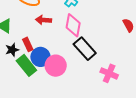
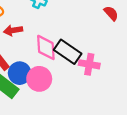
pink diamond: (73, 25) -> (46, 47), moved
pink cross: (109, 73) -> (89, 64), moved

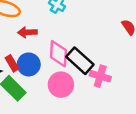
blue circle: (20, 73) -> (29, 64), moved
pink circle: (39, 79) -> (61, 85), moved

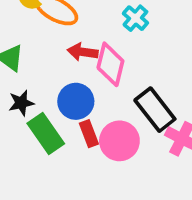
pink diamond: (58, 54) -> (110, 64), moved
red rectangle: (12, 63) -> (89, 134), moved

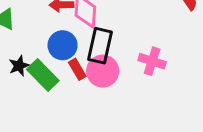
black star: (21, 103) -> (19, 66), moved
black rectangle: (155, 110) -> (100, 46), moved, turned 60

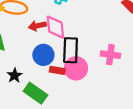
red rectangle: (77, 69) -> (57, 70), turned -40
green rectangle: (43, 75) -> (35, 93), moved

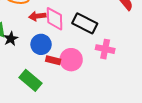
black rectangle: (71, 50) -> (85, 23), moved, turned -70
black star: (15, 75) -> (11, 39), moved

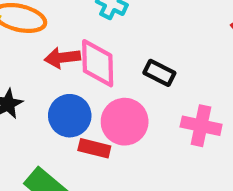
black rectangle: (85, 23) -> (159, 73), size x0.6
pink circle: (71, 60) -> (125, 122), moved

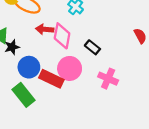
blue circle: (70, 116) -> (29, 67), moved
red rectangle: (94, 148) -> (51, 79), size x1.5

